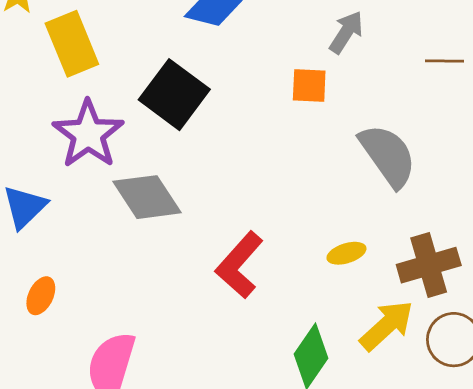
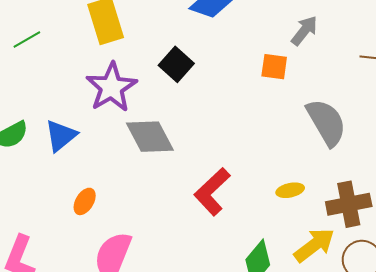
black square: (174, 95) -> (176, 64), size x0.7
orange ellipse: (41, 296) -> (85, 201), moved

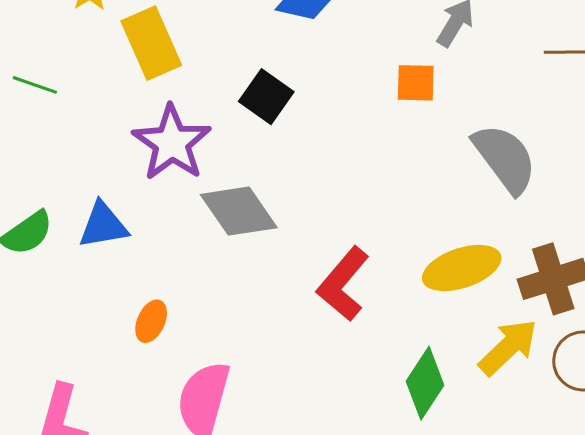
green line: (27, 39) -> (35, 85), turned 56
blue triangle: (61, 136) -> (103, 225), turned 36
yellow ellipse: (290, 190) -> (462, 268), size x1.8

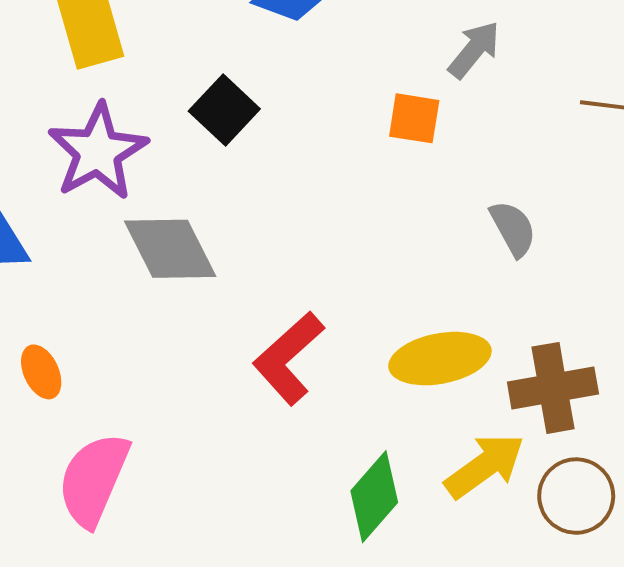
gray semicircle: (505, 158) -> (513, 229), size x0.6
orange ellipse: (151, 321) -> (41, 372), turned -57

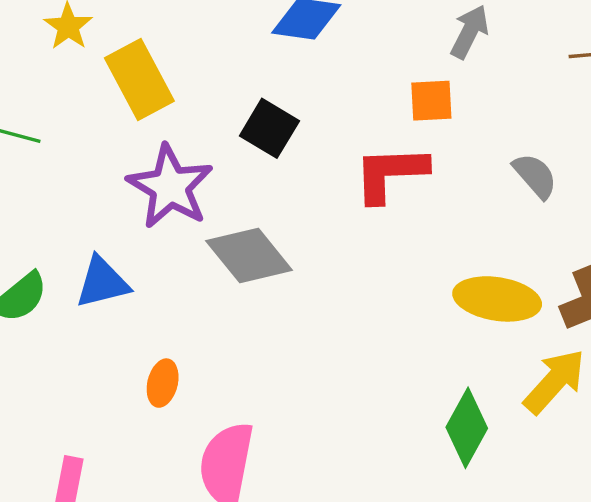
red L-shape: (289, 358) -> (390, 173), moved, turned 52
yellow ellipse: (440, 359) -> (497, 299), turned 32
orange ellipse: (41, 372) -> (163, 383), turned 51

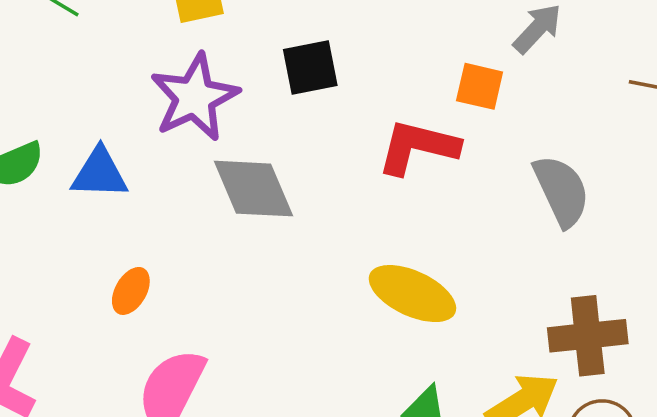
black square: (269, 128) -> (310, 68), turned 32
gray semicircle: (535, 176) -> (561, 191), size x1.4
yellow ellipse: (497, 299) -> (412, 294), moved

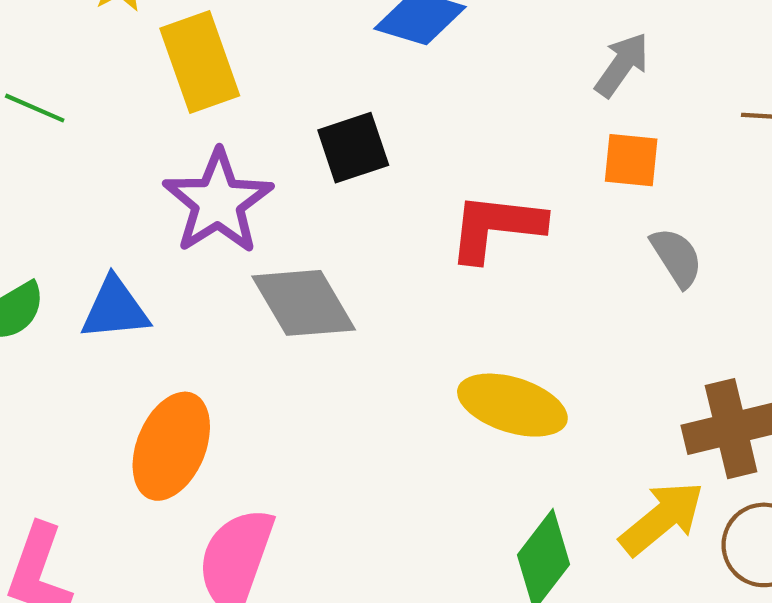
orange square: (480, 86) -> (631, 160), moved
gray semicircle: (561, 191) -> (677, 257), size x0.7
orange ellipse: (131, 291) -> (171, 446), size x1.8

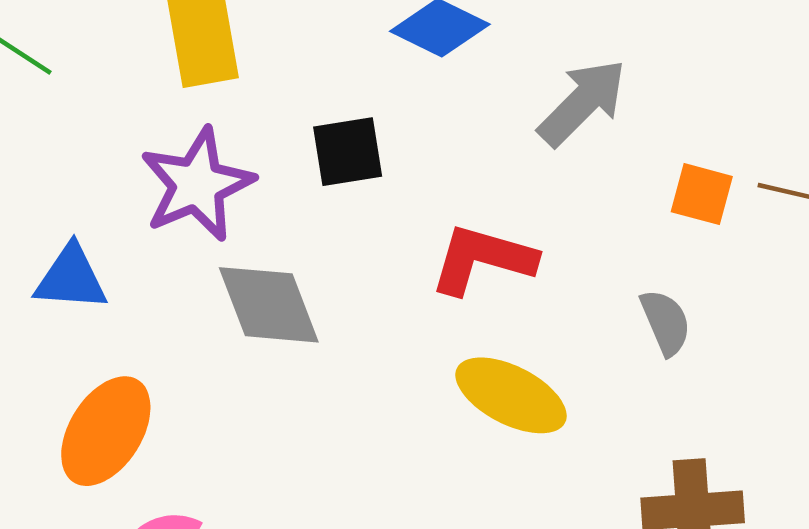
gray arrow: (622, 65) -> (582, 103), moved, size x1.4
orange square: (631, 160) -> (702, 194), moved
yellow ellipse: (512, 405) -> (511, 395), moved

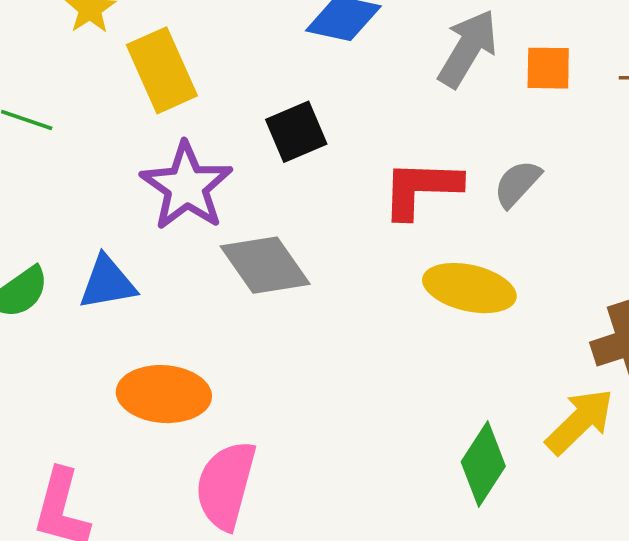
orange square: (702, 194) -> (548, 68), moved
gray semicircle: (666, 322) -> (517, 184), moved, turned -100
orange ellipse: (106, 431) -> (164, 394), turned 76

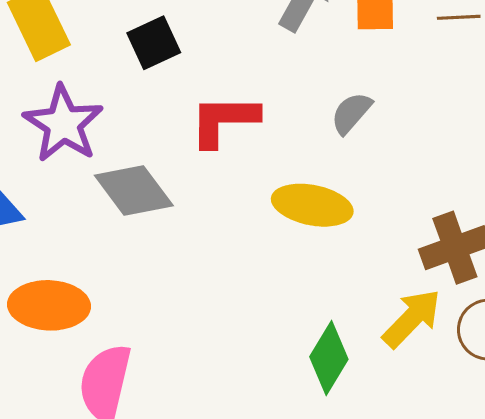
black square: (296, 132) -> (154, 43), moved
red L-shape: (421, 189) -> (224, 120), moved

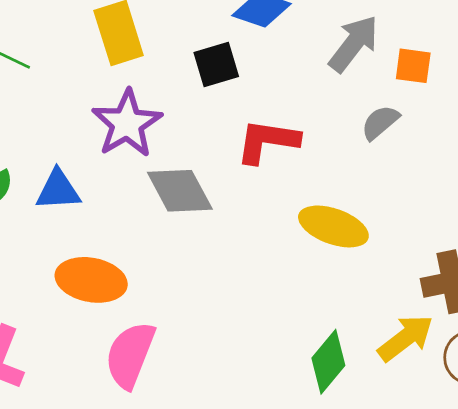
gray semicircle: (351, 113) -> (380, 122), moved

